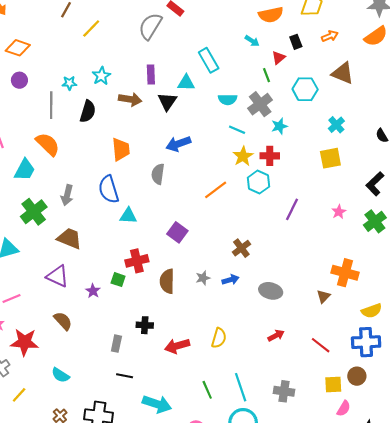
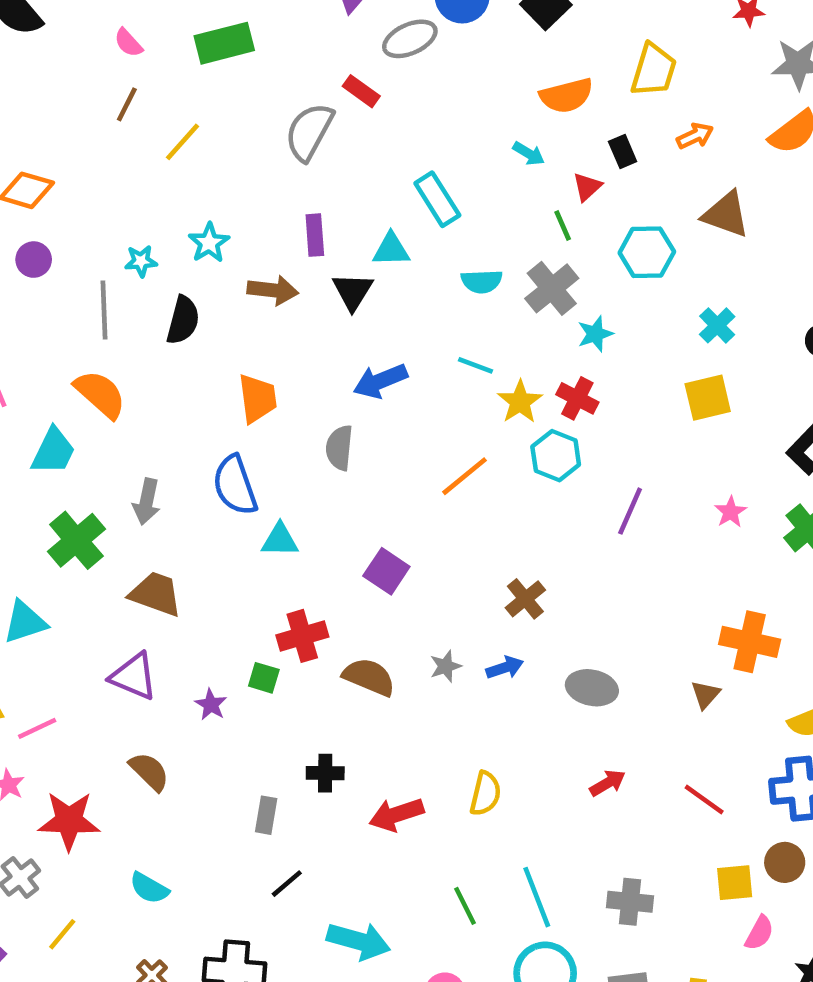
cyan line: (237, 130) -> (476, 365), moved
red cross: (270, 156) -> (577, 398), turned 30
brown semicircle: (167, 281) -> (369, 677), turned 115
black line: (125, 376) -> (287, 884), turned -49

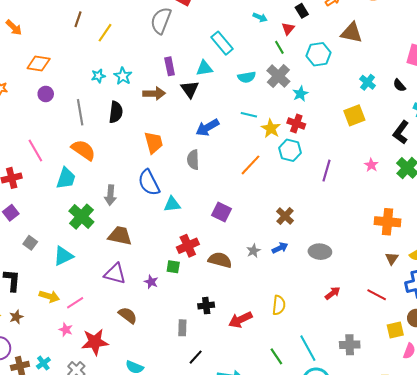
cyan star: (141, 261) -> (98, 76), moved
cyan cross: (717, 325) -> (368, 82), moved
brown triangle: (705, 695) -> (392, 258), moved

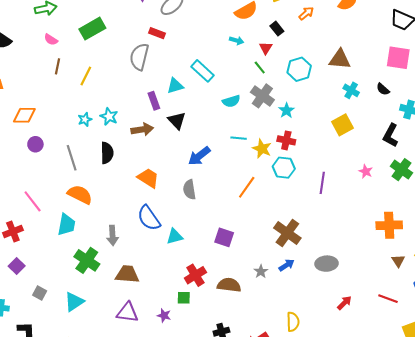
brown triangle: (352, 33) -> (340, 59), moved
cyan triangle: (204, 68) -> (175, 86), moved
orange trapezoid: (154, 143) -> (148, 178), turned -35
brown cross: (285, 216) -> (287, 233), size x1.5

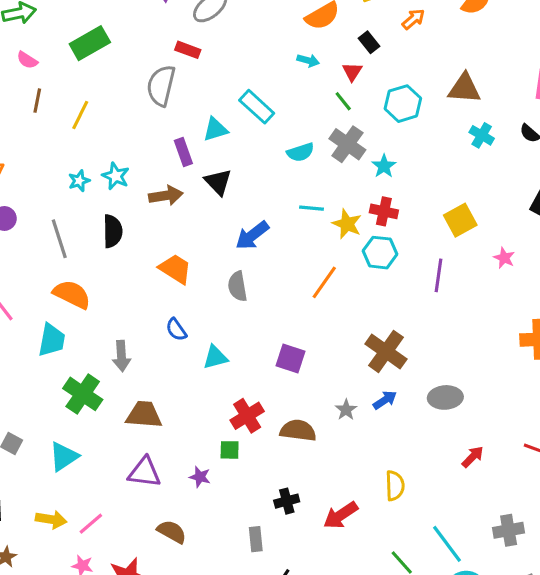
yellow square: (342, 125) -> (460, 220), moved
blue semicircle: (149, 218) -> (176, 330), size x0.6

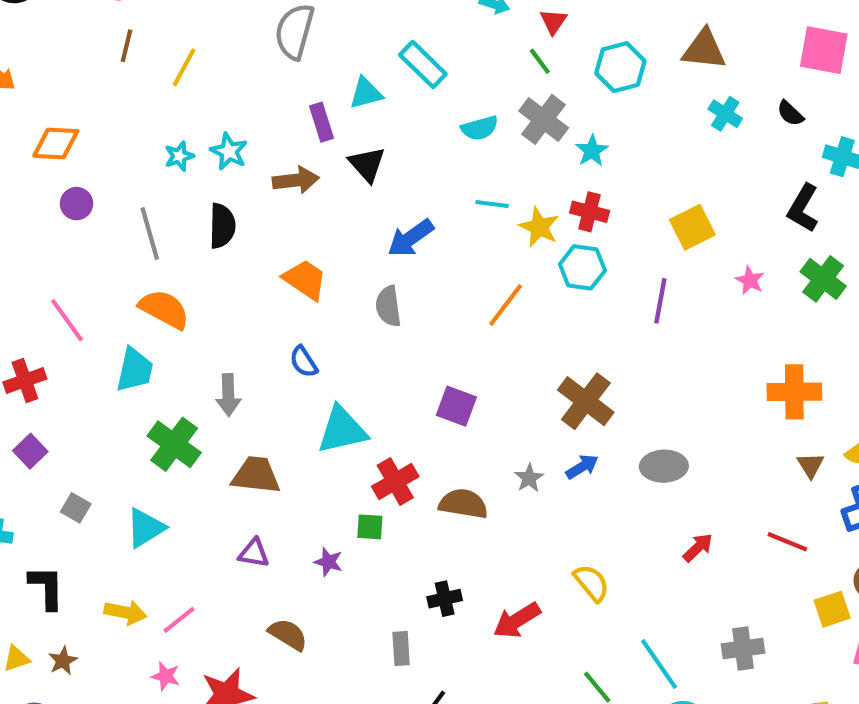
cyan triangle: (215, 357) -> (342, 430), moved, size x1.5
purple triangle: (144, 472) -> (254, 553), size x0.7
yellow semicircle: (395, 486) -> (592, 583), turned -40

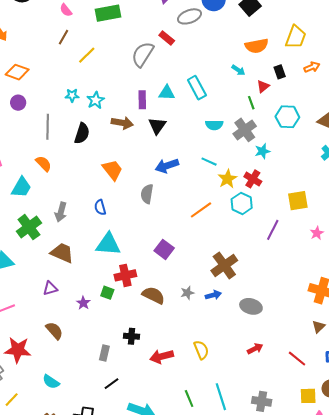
orange semicircle: (164, 309) -> (44, 164), size x0.7
purple triangle: (254, 553) -> (50, 288), turned -42

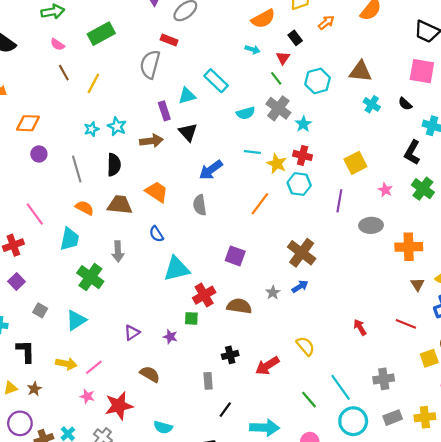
brown line: (63, 37) -> (64, 73), turned -42
brown trapezoid: (62, 253) -> (120, 205), moved
gray ellipse: (251, 306) -> (371, 225), moved
red arrow: (255, 349) -> (360, 327), turned -77

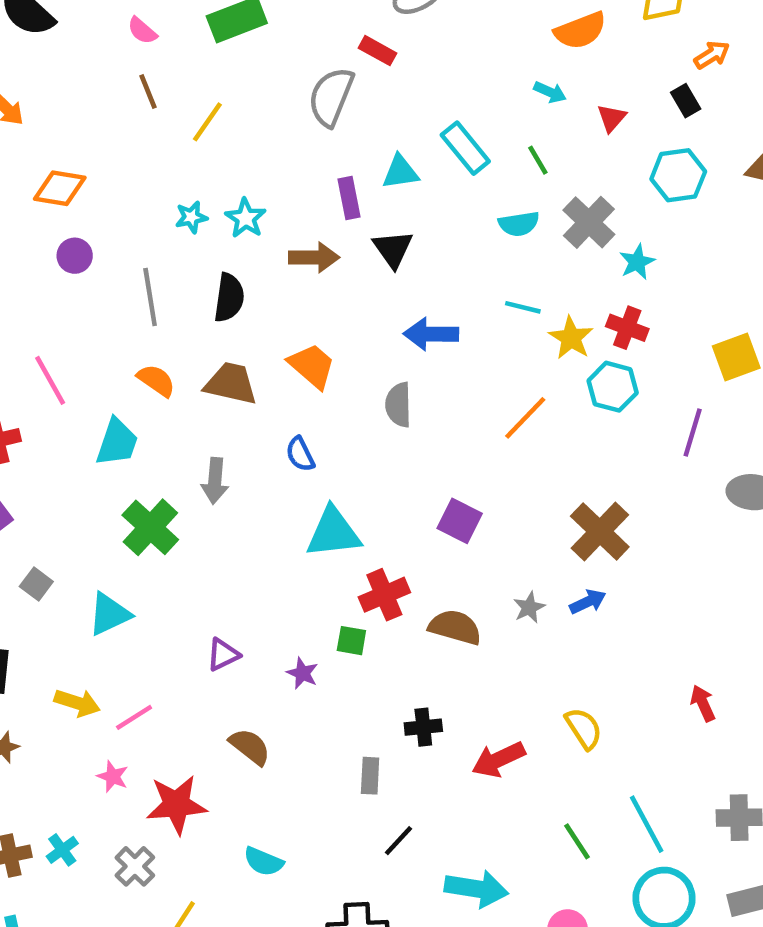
black rectangle: (295, 38) -> (686, 101), moved
green line: (276, 78) -> (538, 160), moved
blue arrow: (211, 170) -> (431, 334), turned 30

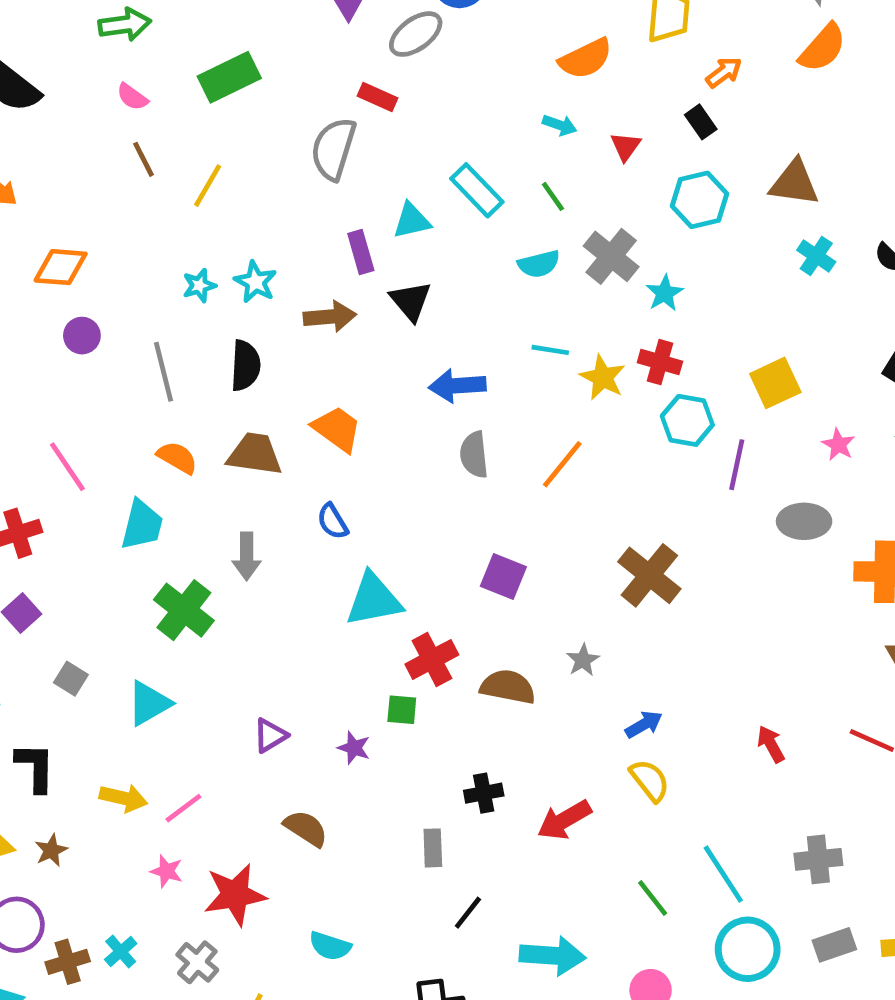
cyan hexagon: (613, 387) -> (687, 420), moved
gray semicircle: (398, 405) -> (474, 455), moved
blue arrow: (588, 602) -> (644, 724), moved

